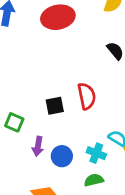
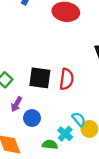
black square: (55, 106) -> (40, 78), size x1.5
cyan cross: (96, 153) -> (65, 134), moved

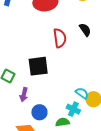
red semicircle: (67, 79) -> (60, 38), moved
blue circle: (32, 118) -> (39, 112), moved

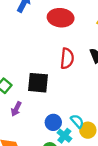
blue circle: (39, 112) -> (53, 122), moved

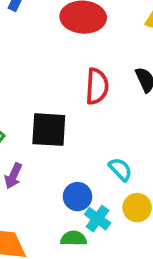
cyan semicircle: (77, 121) -> (120, 169), moved

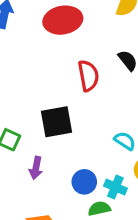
blue circle: (78, 197) -> (84, 182), moved

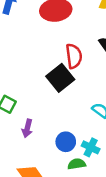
black square: (57, 122) -> (60, 78), moved, turned -32

